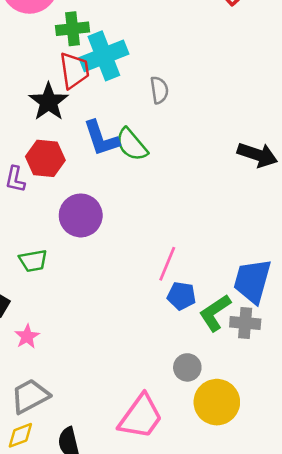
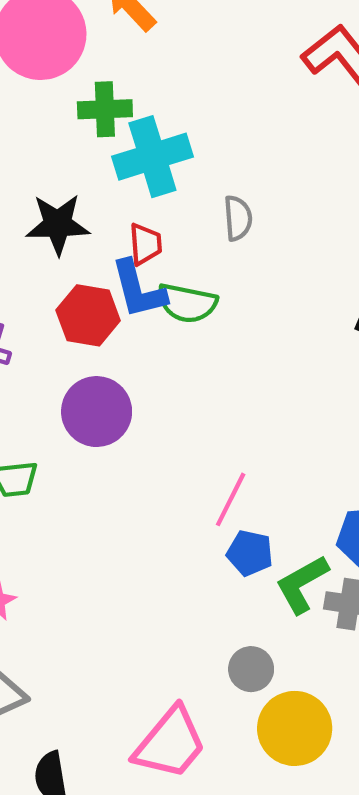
red trapezoid: (74, 70) -> (145, 244), moved, size x0.7
black star: (49, 102) -> (58, 224), turned 30
green semicircle: (132, 145) -> (187, 303), turned -42
red hexagon: (45, 158) -> (88, 315), moved

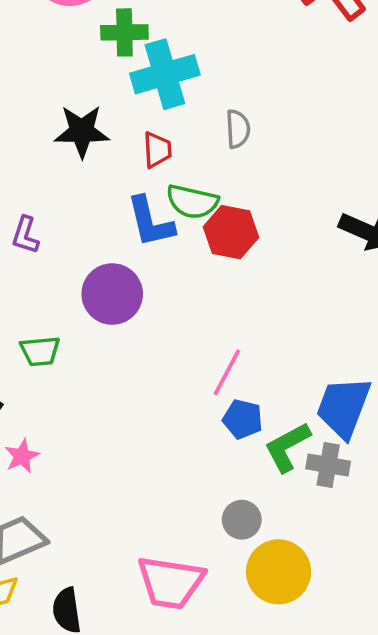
blue L-shape: (138, 289) -> (150, 222), moved
red hexagon: (88, 315) -> (231, 232), moved
pink trapezoid: (170, 743) -> (170, 582), turned 58

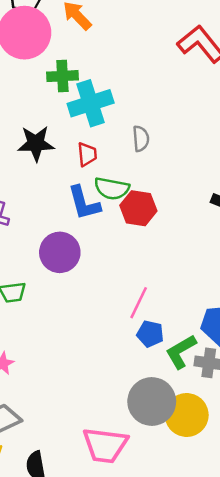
gray circle: (242, 520) -> (152, 402), size x1.8
yellow circle: (279, 572) -> (187, 415), moved

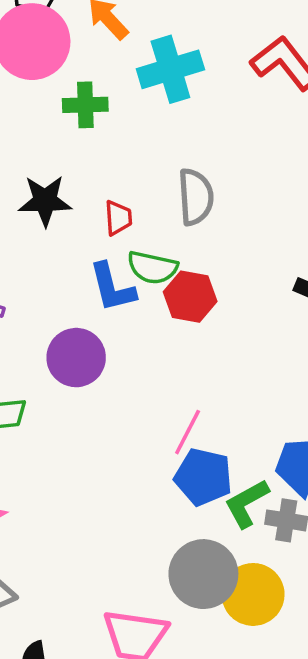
cyan cross: (91, 103) -> (170, 69), moved
gray semicircle: (141, 139) -> (196, 197), size x1.5
blue pentagon: (150, 334) -> (203, 477), size x1.5

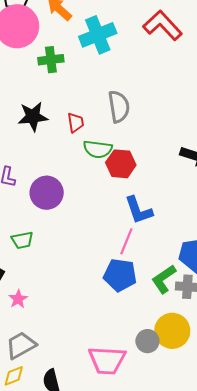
blue L-shape: (112, 288) -> (139, 210), moved
purple circle: (76, 358) -> (47, 193), moved
blue pentagon: (203, 477) -> (120, 275), moved
gray circle: (203, 574) -> (147, 341), moved, size x0.6

